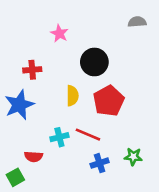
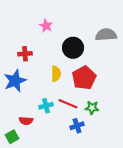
gray semicircle: (137, 22) -> (106, 35), moved, size x1.5
green star: (133, 157) -> (92, 108), moved

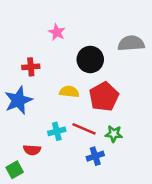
yellow semicircle: (56, 74) -> (69, 92), turned -84

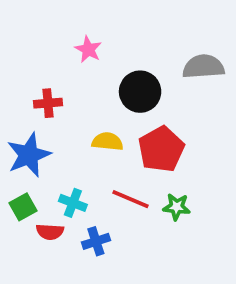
cyan cross: (57, 131) -> (73, 203), moved, turned 35
blue cross: (95, 156) -> (96, 241), moved
green square: (15, 170) -> (23, 207), moved

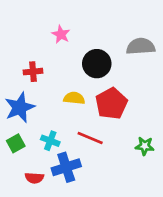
green star: (177, 207) -> (145, 146), moved
red semicircle: (50, 232) -> (34, 178), moved
blue cross: (96, 241) -> (66, 167), size x1.5

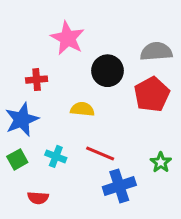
pink star: (61, 34) -> (68, 38), size x1.6
red pentagon: (111, 103) -> (152, 94), moved
green star: (145, 146) -> (161, 162), turned 30
blue cross: (66, 167) -> (119, 186), moved

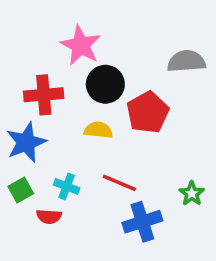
black circle: (108, 71) -> (105, 84), moved
red cross: (37, 80) -> (44, 95), size x1.5
red pentagon: (152, 94) -> (148, 112), moved
red semicircle: (38, 198) -> (49, 216), moved

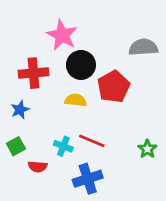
blue star: (26, 142) -> (20, 110), size x0.6
cyan cross: (67, 186) -> (63, 146), moved
blue cross: (142, 222) -> (88, 179), moved

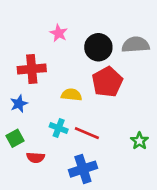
pink star: (62, 35) -> (59, 33), size x0.6
black circle: (81, 65) -> (98, 47), moved
cyan cross: (63, 146) -> (59, 128), moved

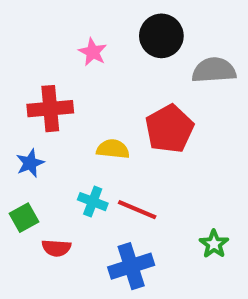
black circle: (98, 47) -> (161, 36), moved
green star: (139, 141) -> (214, 244), moved

